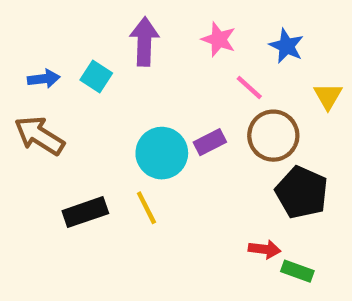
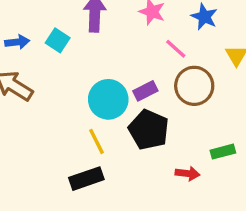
black pentagon: (302, 192) -> (149, 130), moved
black rectangle: (85, 212) -> (86, 179), moved
green rectangle: (297, 271) -> (223, 152), moved, turned -35

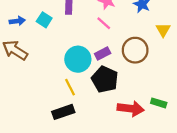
pink line: (176, 49) -> (104, 23), moved
green rectangle: (223, 152) -> (159, 103), moved, turned 32
red arrow: (187, 174) -> (131, 109), size x1.6

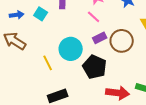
purple rectangle: (103, 54) -> (100, 38), moved
yellow line: (70, 87) -> (48, 63), moved

